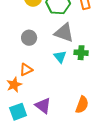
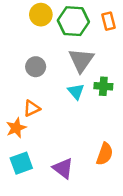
gray triangle: (64, 33) -> (81, 60), turned 45
purple triangle: (43, 106) -> (63, 168), moved

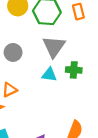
cyan triangle: (76, 91) -> (49, 75), turned -42

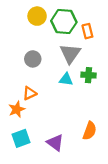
orange rectangle: (78, 12) -> (87, 31), moved

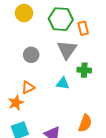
yellow circle: (37, 16) -> (24, 13), moved
cyan triangle: (66, 79) -> (63, 83), moved

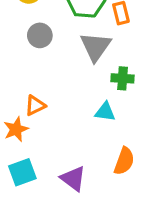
gray circle: (31, 55) -> (40, 35), moved
cyan triangle: (63, 83) -> (105, 112), moved

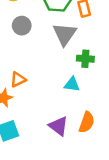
purple triangle: (73, 179) -> (58, 126), moved

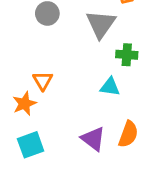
orange triangle: (18, 79) -> (43, 81), turned -35

